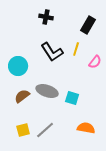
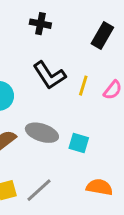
yellow line: (76, 49) -> (83, 86), moved

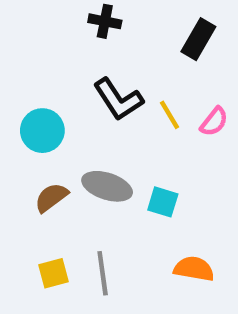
yellow line: (83, 86) -> (169, 115), turned -48
gray line: (39, 190) -> (103, 273), turned -56

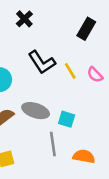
black cross: (105, 21) -> (24, 19), moved, turned 35
pink semicircle: (214, 122) -> (95, 75), turned 98
gray line: (103, 273) -> (53, 144), moved

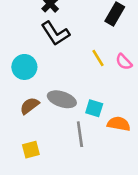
black L-shape: (42, 62) -> (55, 33), moved
orange semicircle: (84, 156) -> (119, 124), moved

